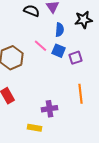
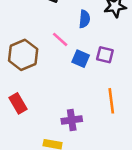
blue square: (59, 51) -> (81, 59), moved
purple square: (76, 58) -> (105, 55), turned 32

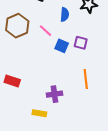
brown hexagon: (23, 55) -> (17, 26), moved
red rectangle: (18, 103) -> (12, 81), turned -42

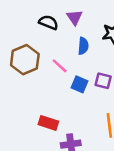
red rectangle: (12, 81) -> (48, 123), moved

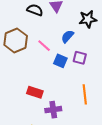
blue semicircle: (83, 46) -> (67, 36), moved, turned -144

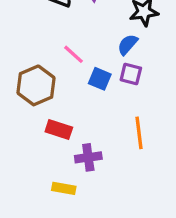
blue semicircle: (67, 36) -> (128, 45), moved
brown hexagon: (16, 40) -> (36, 85), moved

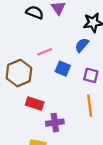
pink line: (74, 54) -> (45, 52), turned -64
purple square: (131, 74) -> (91, 75), moved

